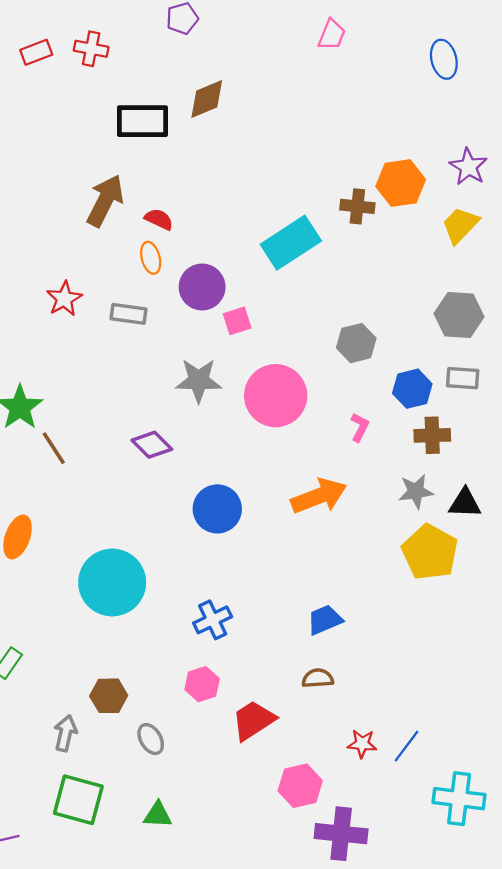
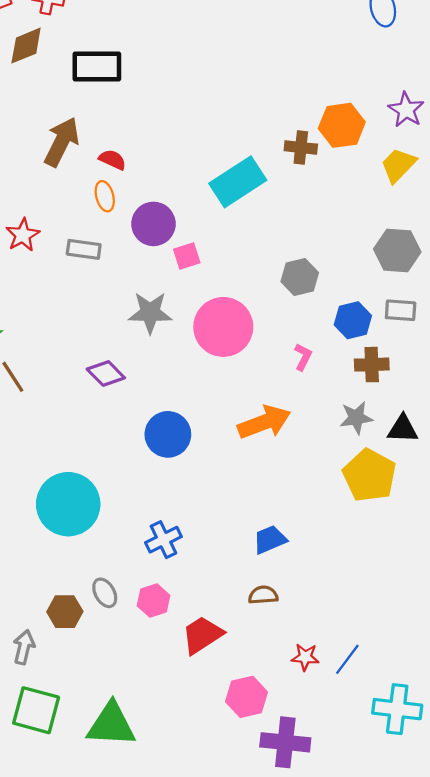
brown diamond: (207, 99) -> (26, 46), moved
gray ellipse: (151, 739) -> (105, 593), moved
green triangle: (158, 815) -> (111, 725), size x1.8

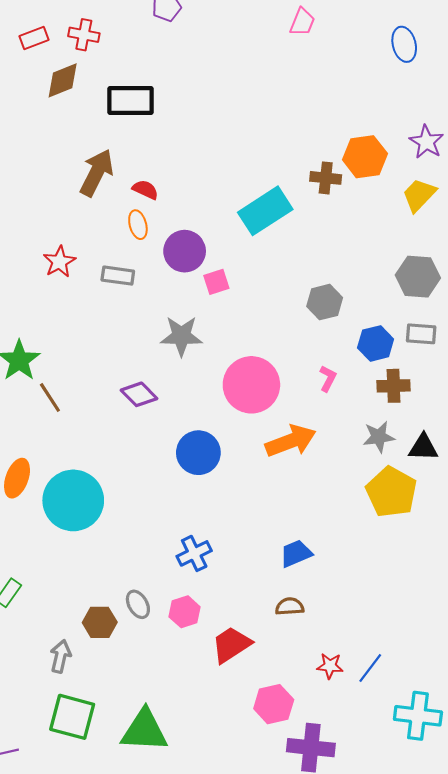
pink circle: (223, 327) -> (251, 385), moved
cyan circle: (68, 504) -> (73, 500), moved

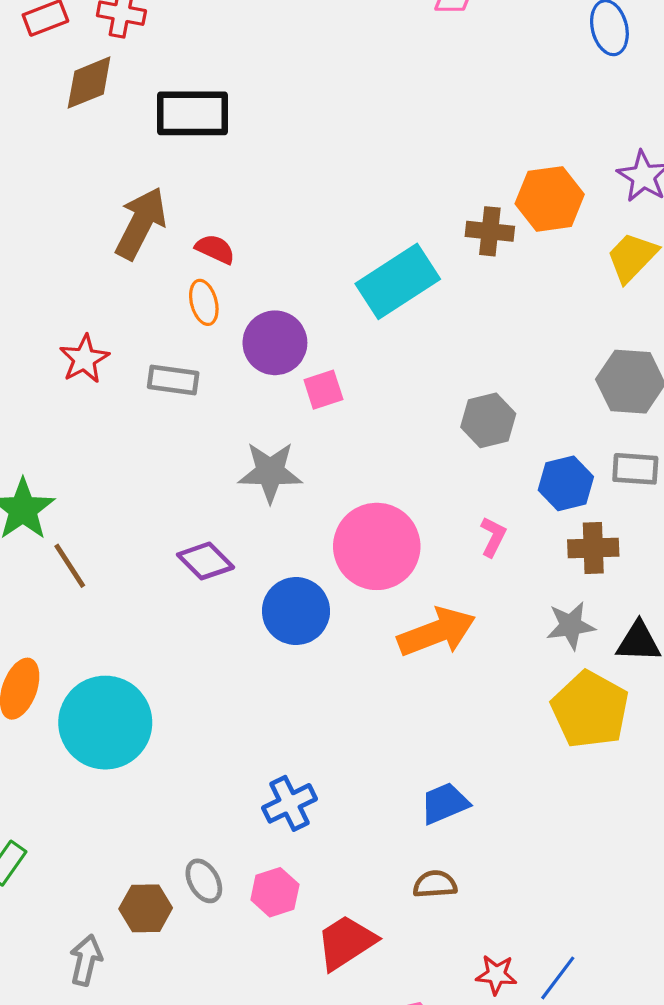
blue circle: (198, 453) -> (296, 611), moved

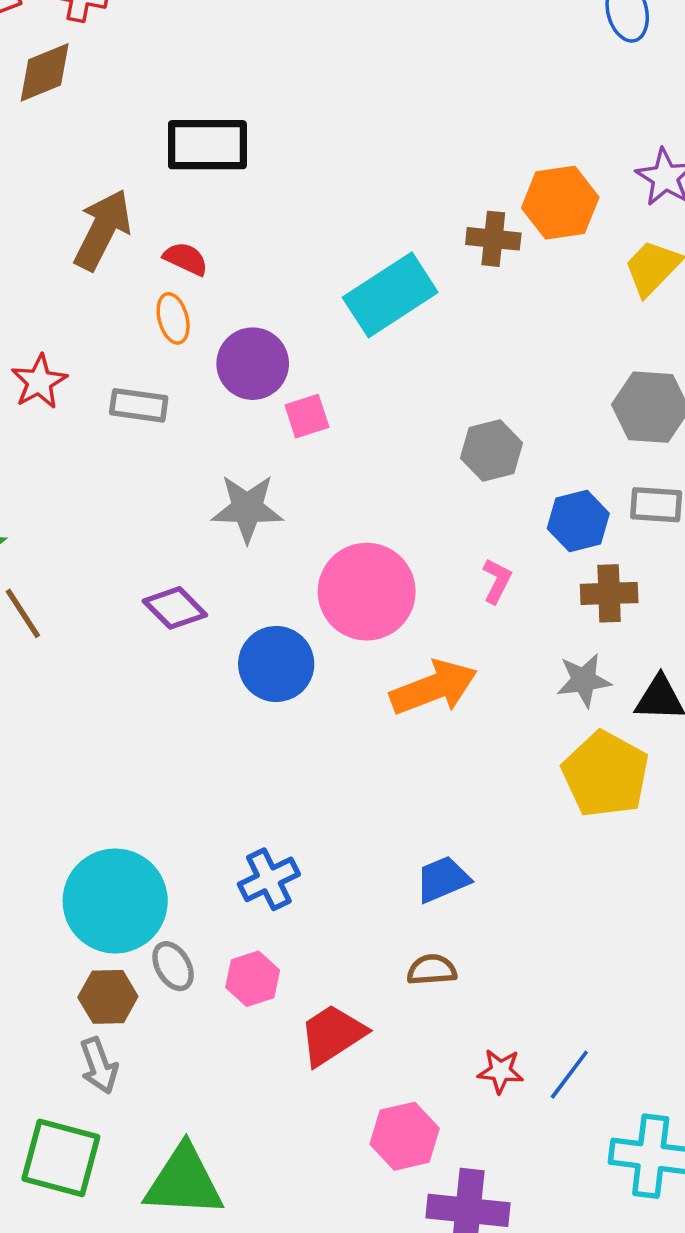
black rectangle: (193, 113) -> (207, 145), moved
cyan circle: (105, 723) -> (115, 901), moved
gray arrow: (86, 960) -> (99, 1066), moved, turned 147

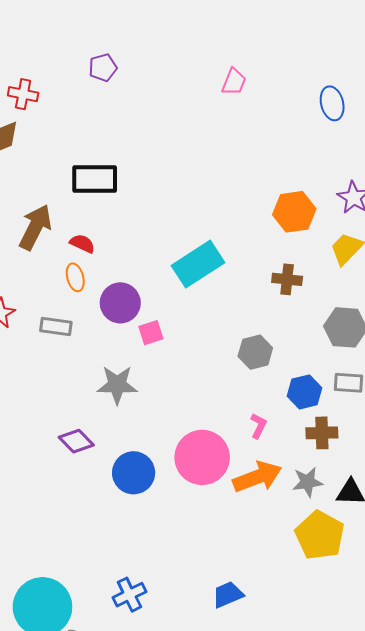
brown cross: (493, 239) -> (287, 279), moved
pink circle: (367, 592) -> (202, 457), moved
orange arrow: (434, 687) -> (257, 477), moved

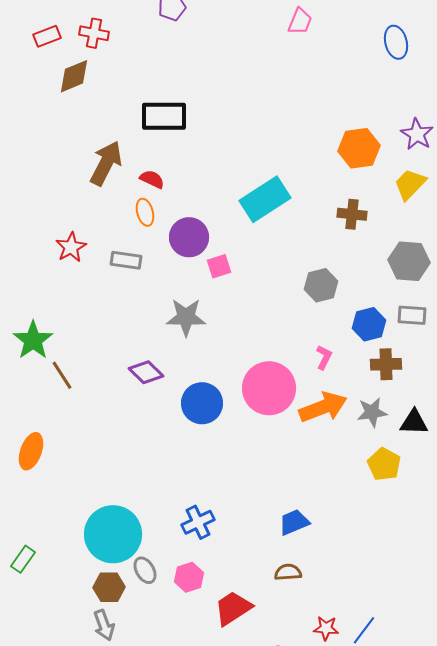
yellow pentagon: (320, 535) -> (384, 464), size x0.7

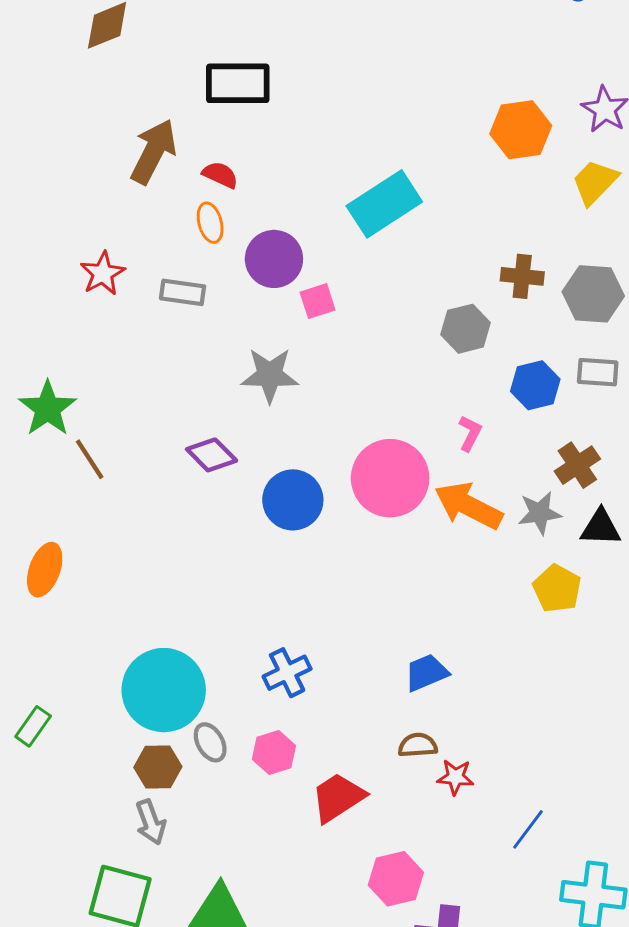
brown cross: (352, 214) -> (522, 276), moved
brown cross: (386, 364) -> (577, 465), moved, turned -32
orange arrow: (323, 407) -> (468, 506), turned -132
red star: (326, 628) -> (455, 777), moved

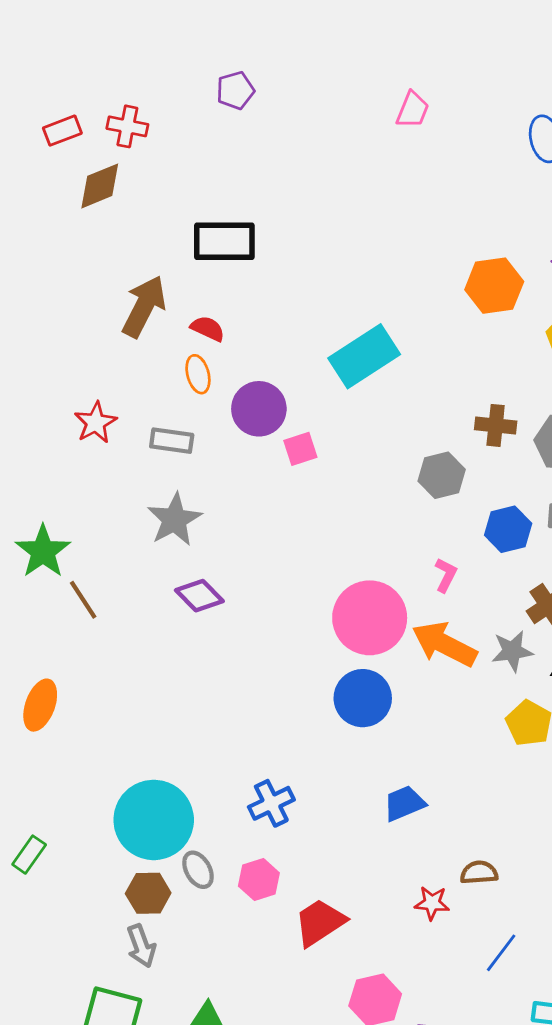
gray star: (270, 375) -> (174, 520), moved, turned -30
blue circle: (293, 500) -> (363, 698), moved
brown semicircle: (418, 745) -> (479, 873), moved

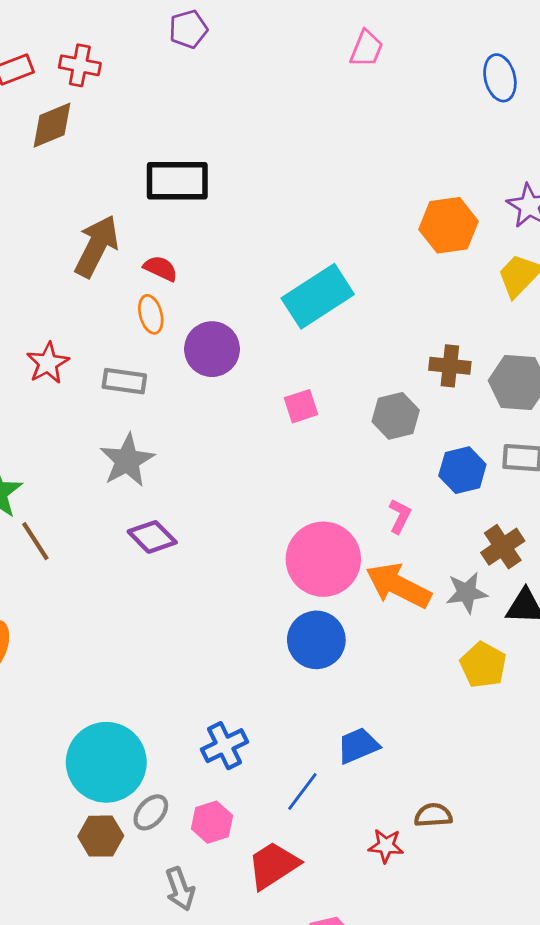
pink square: (300, 449) -> (301, 406), moved
gray ellipse: (198, 870) -> (151, 812), turned 72
gray arrow: (141, 946) -> (180, 889), moved
blue line: (501, 953) -> (302, 792), moved

